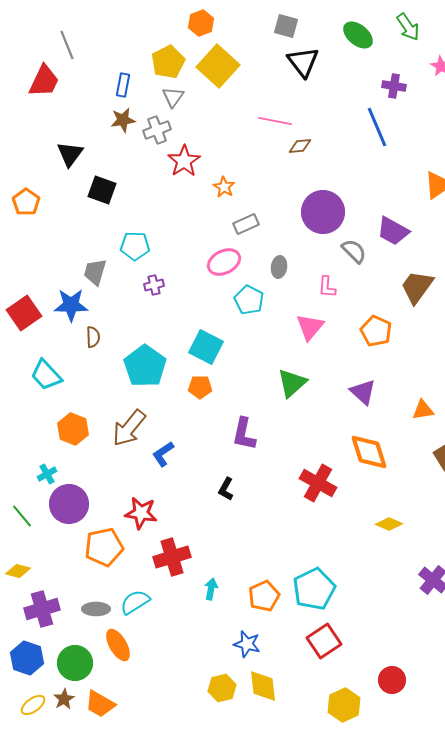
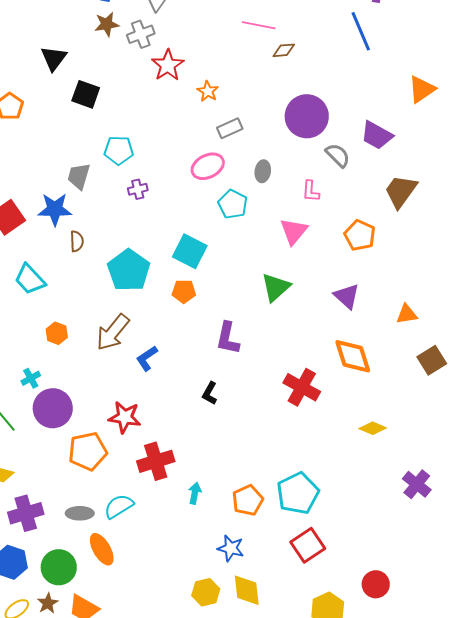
orange hexagon: (73, 429) -> (57, 333), size x0.7

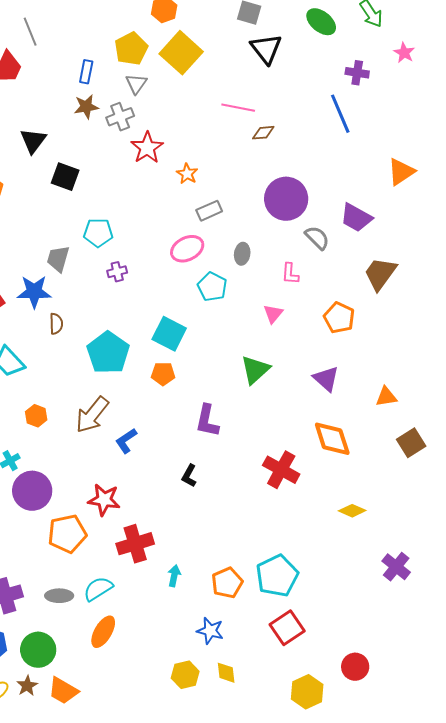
pink triangle: (294, 231) -> (273, 314), size x0.7
orange ellipse: (102, 549) -> (103, 632), moved, turned 60
yellow diamond: (247, 590) -> (226, 673), size x0.7

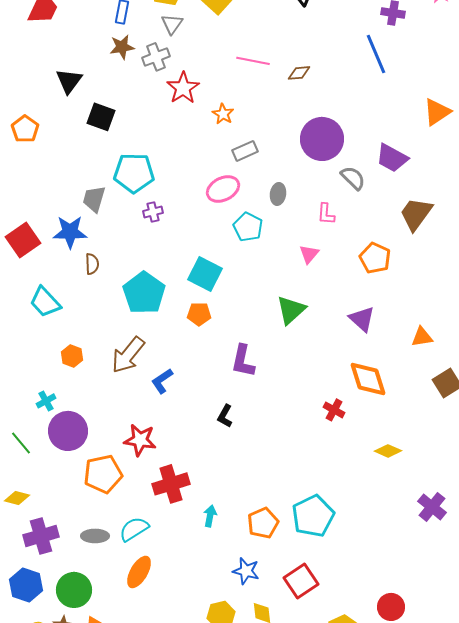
pink line: (238, 108) -> (253, 61), moved
cyan pentagon: (98, 233) -> (134, 173), size x1.4
red cross: (281, 470) -> (334, 410), moved, size x0.6
red square: (287, 628) -> (301, 581), moved

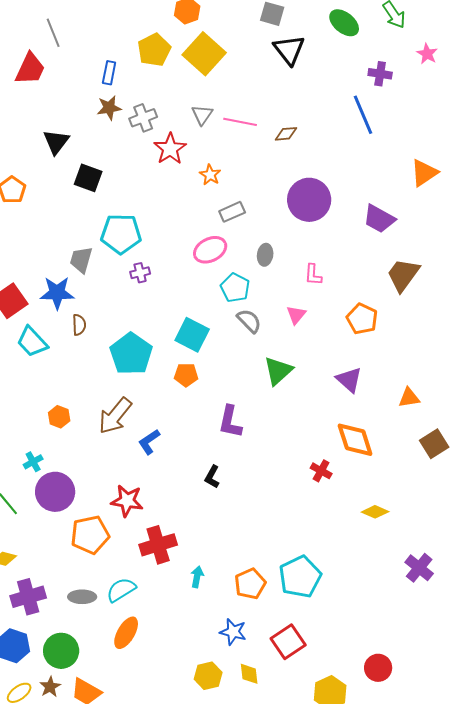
gray triangle: (172, 24) -> (202, 115), moved
gray semicircle: (353, 178) -> (249, 321), moved
cyan trapezoid: (45, 302) -> (32, 342), moved

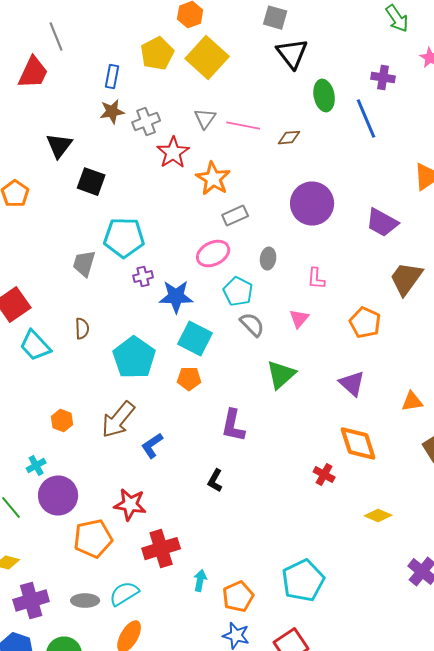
green ellipse: (344, 23) -> (324, 96), moved, turned 40
orange star: (210, 175) -> (213, 179), size x1.6
blue star: (57, 293) -> (176, 297), moved
orange pentagon: (250, 584) -> (238, 597), moved

